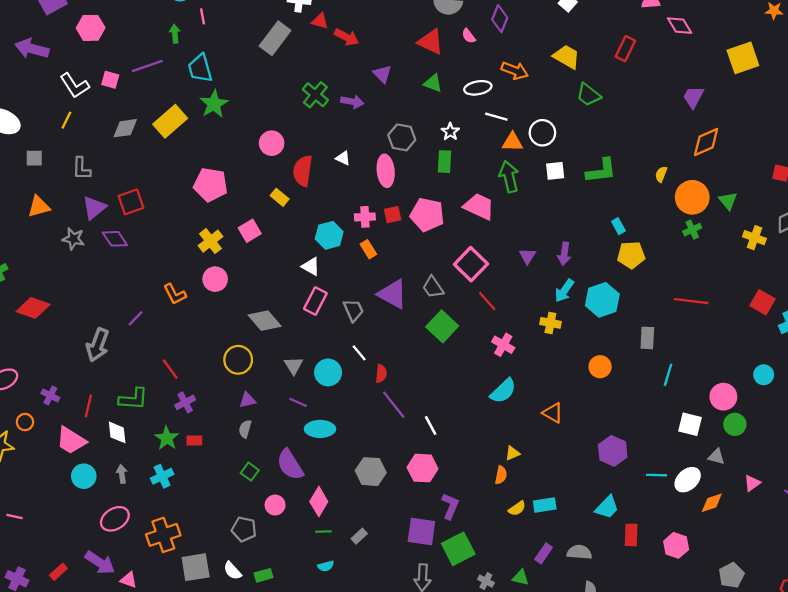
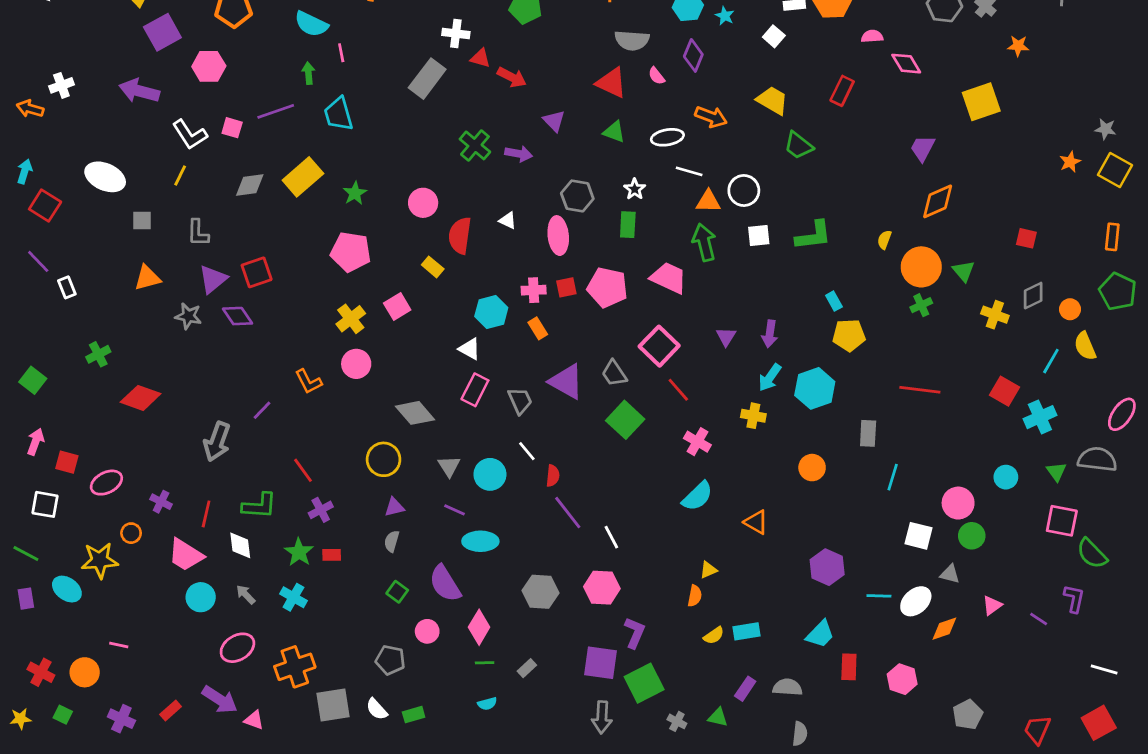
green star: (214, 104) -> (355, 193), moved, size x0.7
gray arrow: (122, 474) -> (246, 594), turned -36
cyan cross: (162, 476) -> (293, 597), turned -35

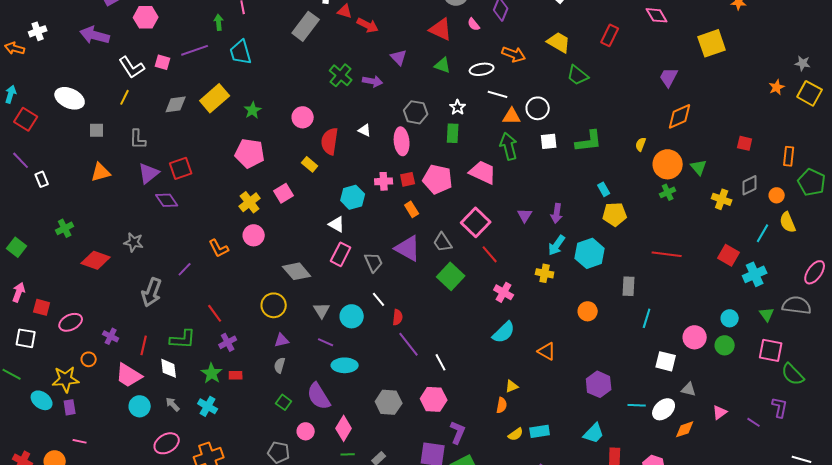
orange rectangle: (1112, 237) -> (789, 156), moved
gray star: (188, 316) -> (134, 242), moved
orange rectangle: (538, 328) -> (412, 209), moved
green circle: (972, 536) -> (725, 345), moved
purple rectangle: (26, 599) -> (70, 407), moved

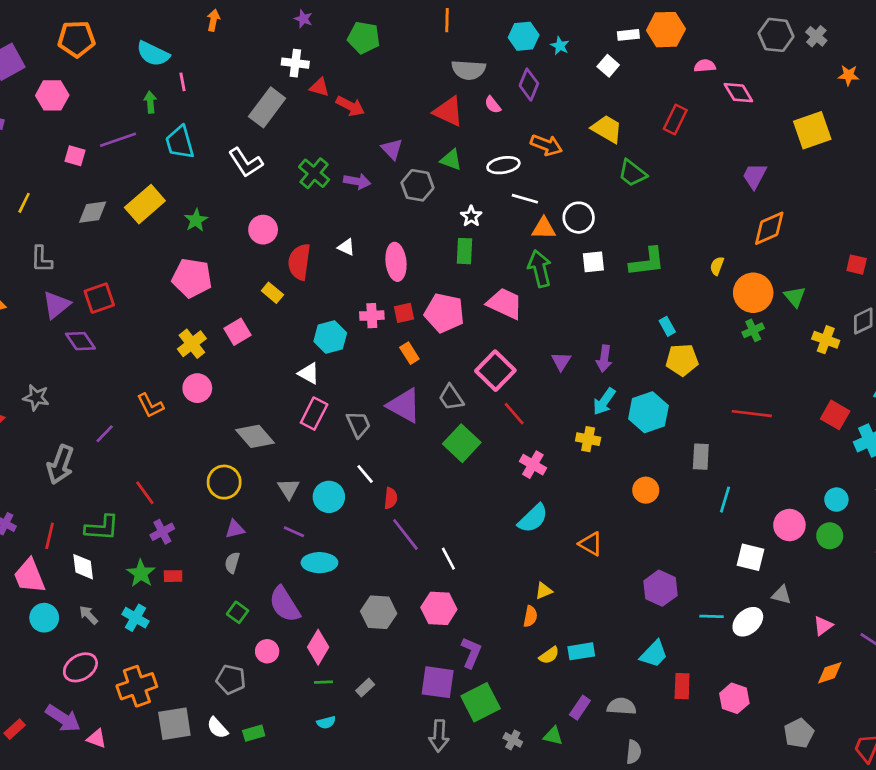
white L-shape: (132, 67) -> (246, 162), moved
gray hexagon: (416, 112) -> (417, 185), moved
pink trapezoid: (129, 375) -> (29, 576), turned 36
orange diamond: (685, 429) -> (830, 673), moved

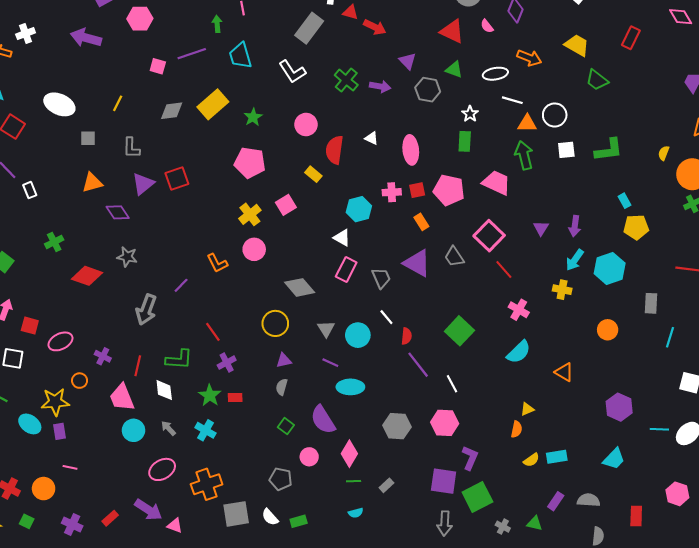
purple diamond: (80, 341) -> (118, 212), moved
green square: (462, 443) -> (459, 331), moved
red rectangle: (682, 686) -> (636, 516), moved

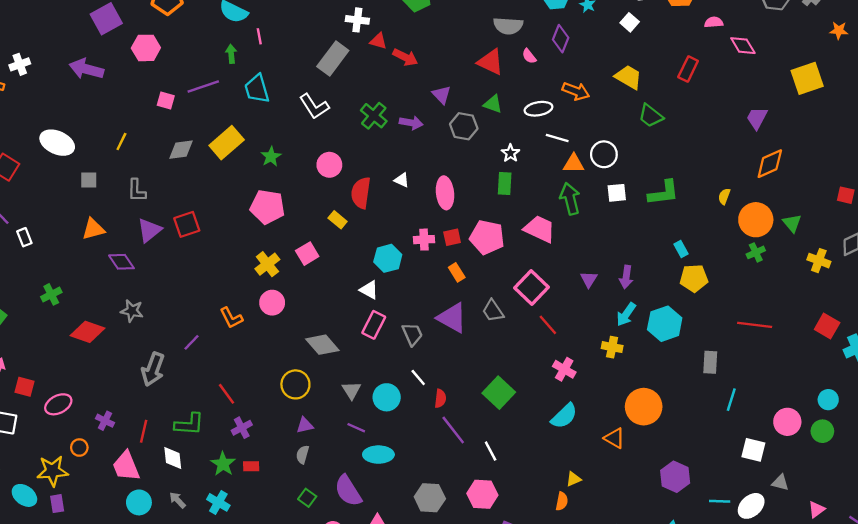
orange circle: (608, 330) -> (644, 407), moved, size x1.6

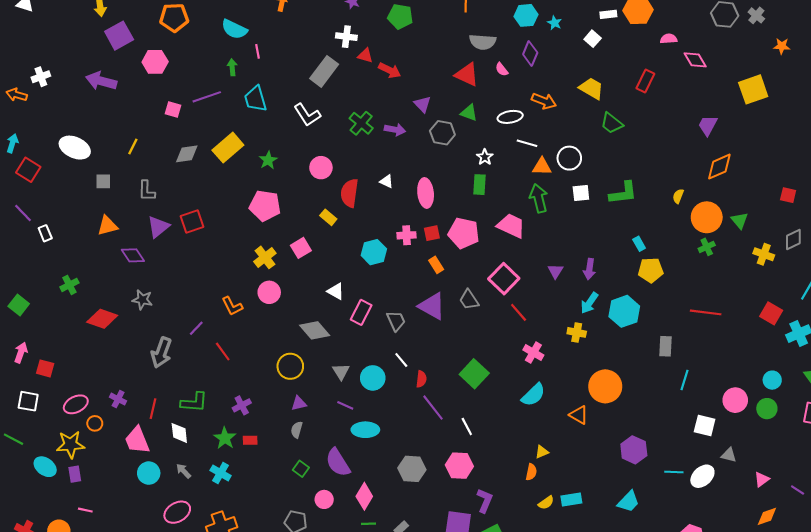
white triangle: (369, 290) -> (336, 291), moved
red line: (227, 394) -> (223, 352), moved
pink ellipse: (58, 404) -> (76, 404), moved

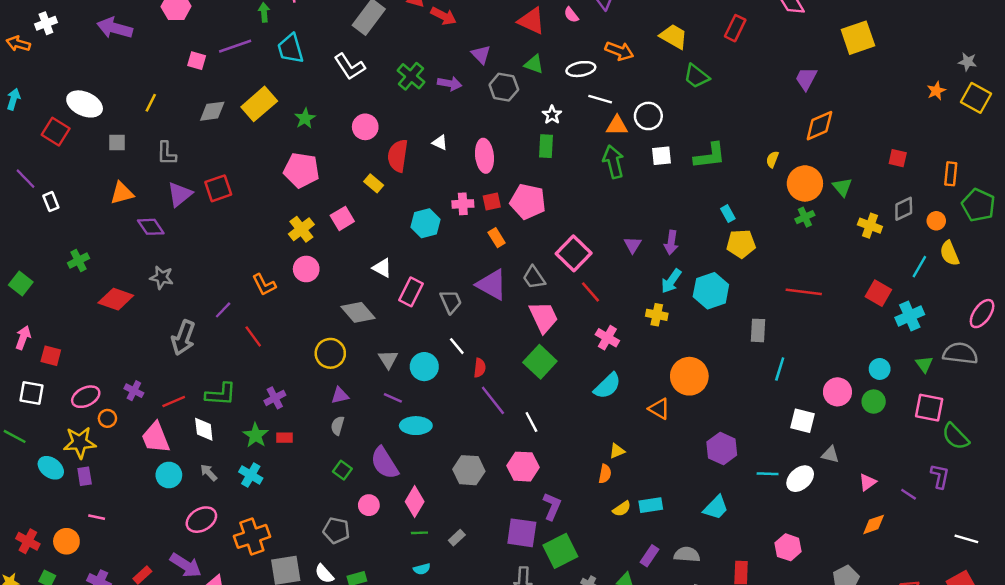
red square: (28, 170) -> (56, 132), moved
pink trapezoid: (511, 226) -> (544, 317), moved, turned 40
red line: (153, 409) -> (174, 402), turned 54

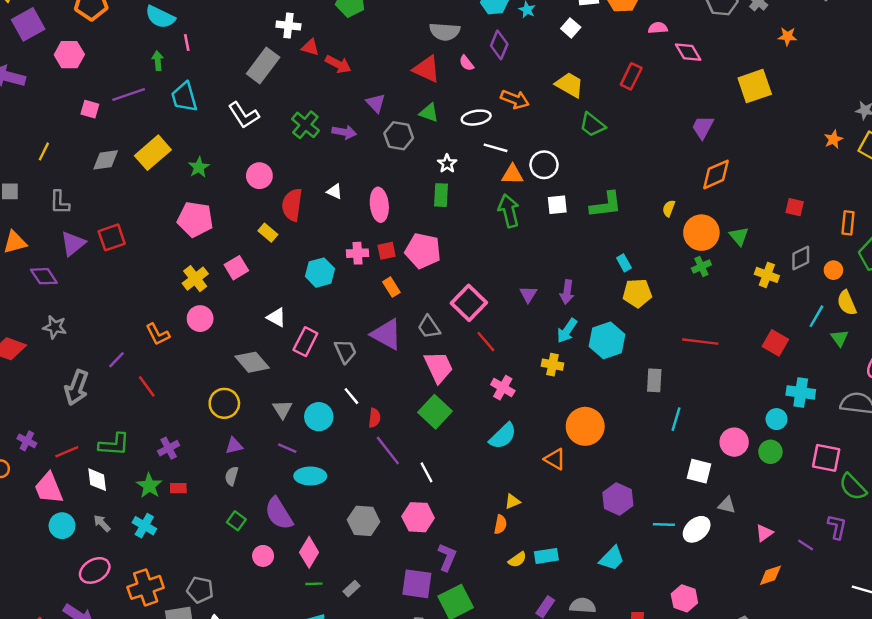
cyan cross: (910, 316) -> (801, 392), moved, turned 32
green triangle: (924, 364) -> (839, 338), moved
gray pentagon: (336, 530) -> (200, 590), moved

